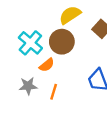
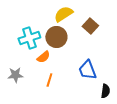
cyan cross: (30, 43) -> (29, 38), turned 30
gray star: (28, 86) -> (15, 75), moved

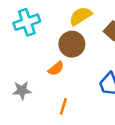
cyan cross: (29, 38) -> (27, 22), moved
orange line: (49, 80) -> (63, 106), moved

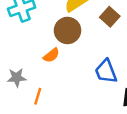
orange line: (63, 106) -> (38, 96), moved

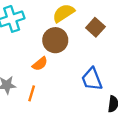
orange line: (38, 96) -> (32, 93), moved

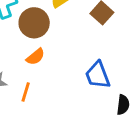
brown circle: (55, 40) -> (34, 23), moved

